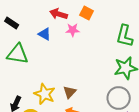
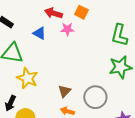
yellow star: (45, 94) -> (27, 78), moved
gray circle: (119, 98) -> (95, 97), moved

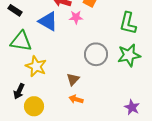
blue triangle: (39, 33) -> (48, 21), size x1.5
gray circle: (95, 97) -> (96, 54), moved

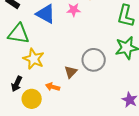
gray circle: (96, 54) -> (94, 60), moved
orange arrow: (76, 99) -> (53, 87), moved

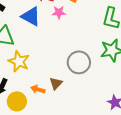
brown triangle: (71, 72) -> (56, 83), moved

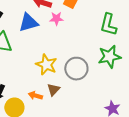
blue triangle: (31, 16) -> (28, 23), turned -45
yellow star: (19, 61) -> (46, 65), moved

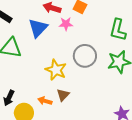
blue triangle: (28, 23) -> (38, 28), turned -30
gray circle: (76, 69) -> (85, 56), moved

